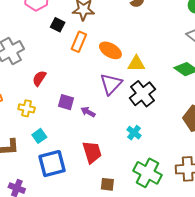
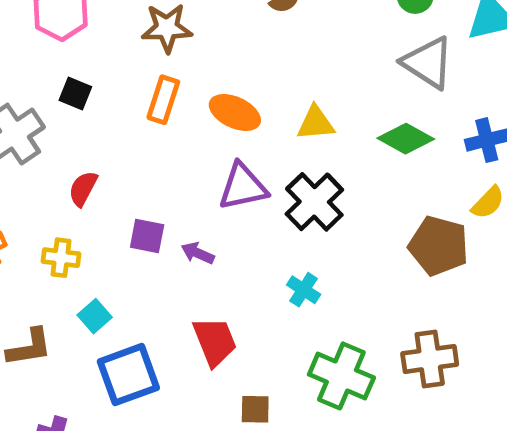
black square: (58, 25) -> (75, 94), moved
yellow triangle: (136, 64) -> (316, 123), moved
purple triangle: (111, 84) -> (243, 187), turned 40

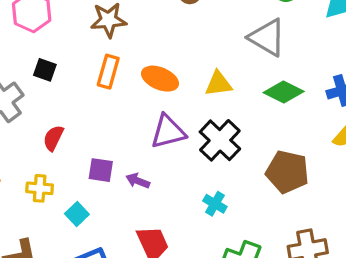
gray triangle: (428, 63) -> (267, 37), moved
brown pentagon: (439, 246) -> (287, 172), moved
cyan square: (95, 316) -> (77, 214), moved

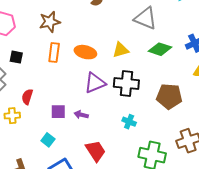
black cross: (220, 140) -> (126, 84), turned -30
yellow cross: (40, 188) -> (12, 116), moved

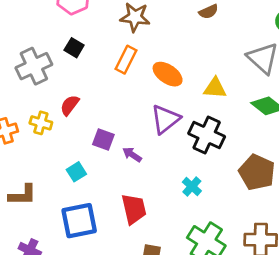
purple triangle: (95, 83) -> (165, 119), turned -35

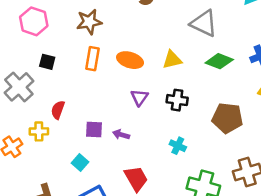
purple triangle: (165, 119) -> (139, 97), size x0.7
black cross: (207, 135) -> (177, 100), size x0.7

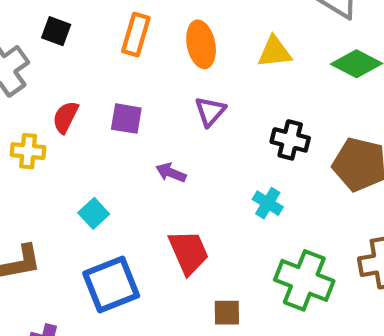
orange ellipse: (130, 60) -> (201, 44), turned 55
black cross: (177, 100) -> (290, 140), moved
purple square: (94, 129) -> (126, 119), moved

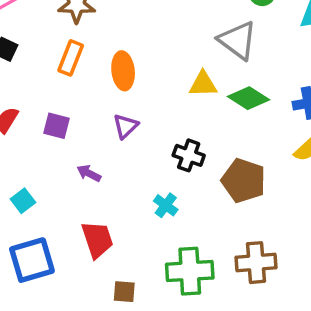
yellow triangle: (275, 52) -> (203, 84), moved
green cross: (304, 280) -> (190, 271), turned -30

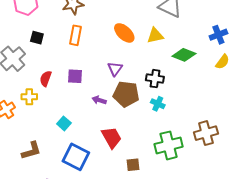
orange ellipse: (123, 71) -> (124, 33), moved, turned -30
green diamond: (248, 98) -> (184, 55), moved
brown pentagon: (244, 181) -> (126, 94), moved
cyan cross: (166, 205) -> (158, 104), moved
blue square: (32, 260) -> (76, 157), turned -36

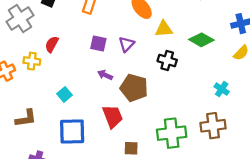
yellow triangle: (155, 36) -> (164, 29), moved
purple square: (75, 76) -> (98, 43), moved
brown pentagon: (126, 94) -> (134, 88), moved
cyan cross: (158, 104) -> (222, 89), moved
blue square: (76, 157) -> (72, 131), turned -36

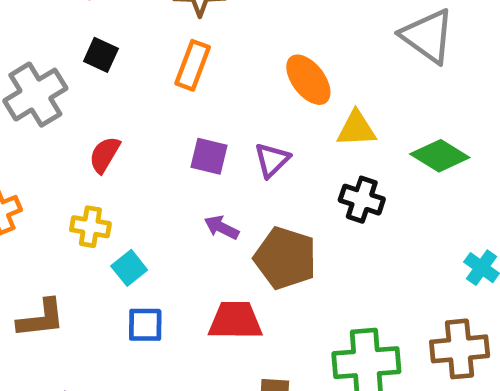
yellow cross: (32, 61) -> (90, 227), moved
red trapezoid: (113, 116) -> (235, 321), turned -70
blue square: (72, 131) -> (145, 325), moved, size x0.6

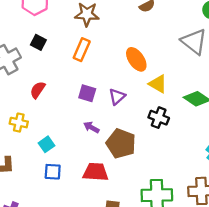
yellow triangle: (356, 129) -> (158, 84), turned 30
yellow cross: (90, 227) -> (19, 123), moved

